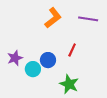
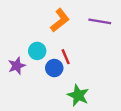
red line: (72, 50) -> (66, 57), moved, turned -48
cyan circle: (33, 69) -> (37, 51), moved

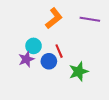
purple star: (17, 66) -> (26, 59), moved
green star: (78, 95) -> (79, 71), moved, turned 30

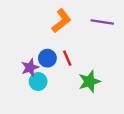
cyan circle: (34, 46) -> (38, 81), moved
blue circle: (49, 61) -> (47, 58), moved

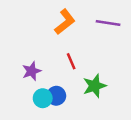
blue circle: (47, 58) -> (56, 96), moved
cyan circle: (38, 81) -> (43, 98), moved

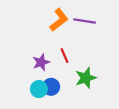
purple line: (108, 23) -> (85, 21), moved
purple star: (32, 71) -> (41, 62), moved

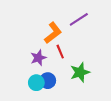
orange L-shape: (59, 20) -> (53, 33), moved
purple line: (85, 21) -> (79, 19), turned -42

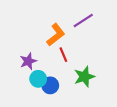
purple star: (38, 58) -> (28, 61), moved
cyan circle: (36, 83) -> (38, 79), moved

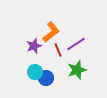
purple line: (83, 20) -> (76, 44), moved
purple star: (28, 61) -> (34, 46), moved

